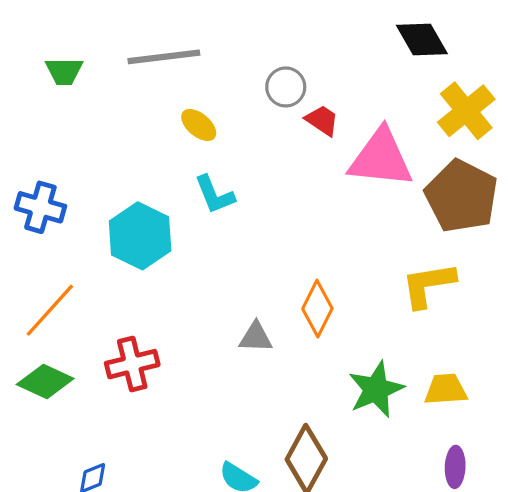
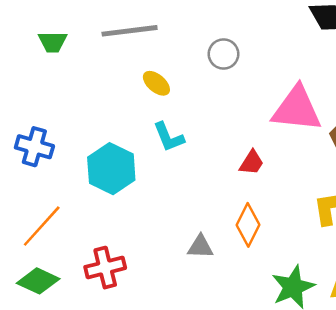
red trapezoid: (322, 120) -> (252, 163), moved, turned 88

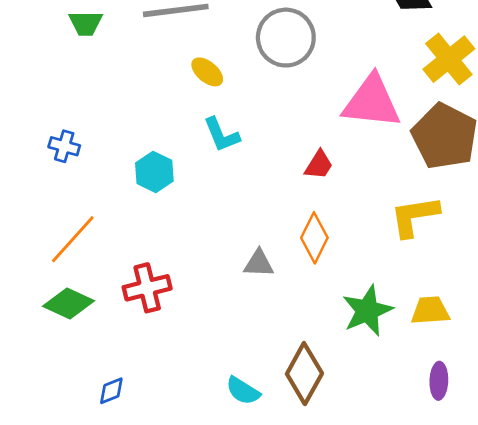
gray circle: (224, 54) -> (286, 38), size x1.6
blue cross: (34, 147) -> (64, 146), size x0.7
cyan hexagon: (111, 169) -> (154, 172), size x0.7

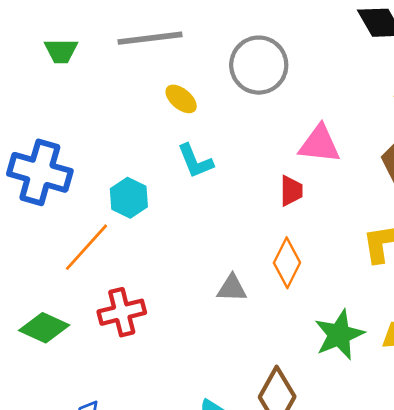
pink triangle: (372, 102) -> (319, 144), moved, size x0.7
blue cross: (64, 146) -> (40, 172), size x2.0
red trapezoid: (319, 165) -> (291, 191), turned -32
orange line: (73, 239) -> (86, 247), moved

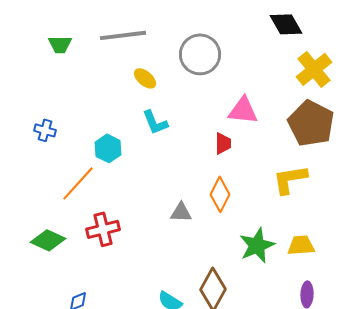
blue cross: (40, 172) -> (45, 130), size x0.5

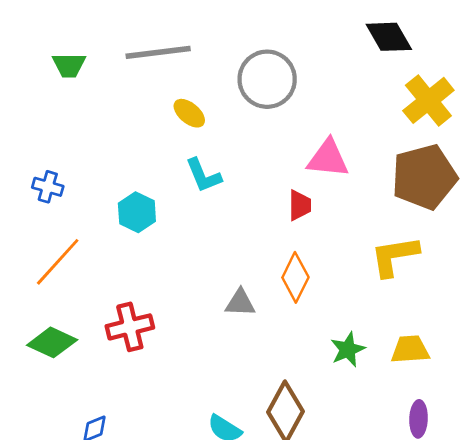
brown pentagon: (311, 123) -> (424, 177), turned 30
orange line: (78, 183) -> (58, 262), moved
green star: (257, 245) -> (348, 350), size x0.7

